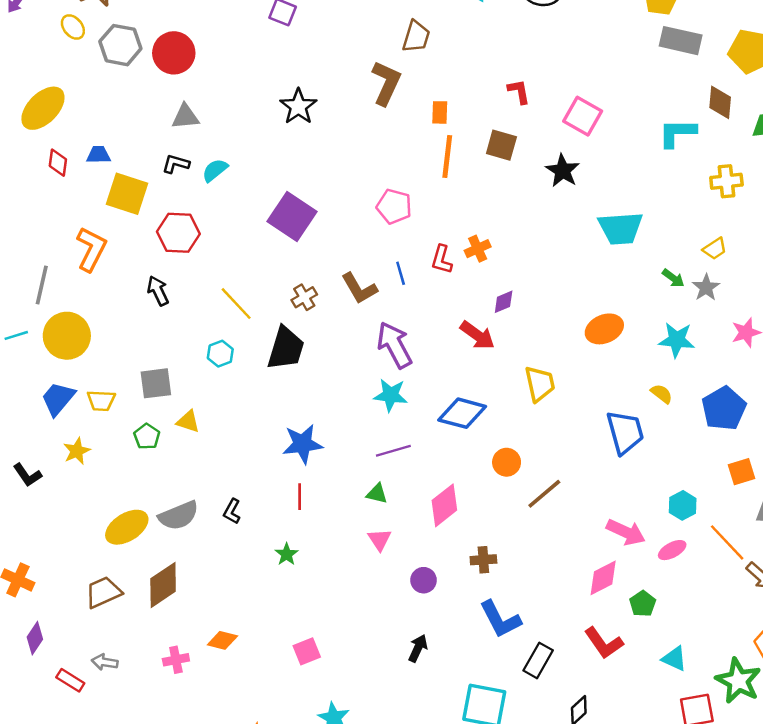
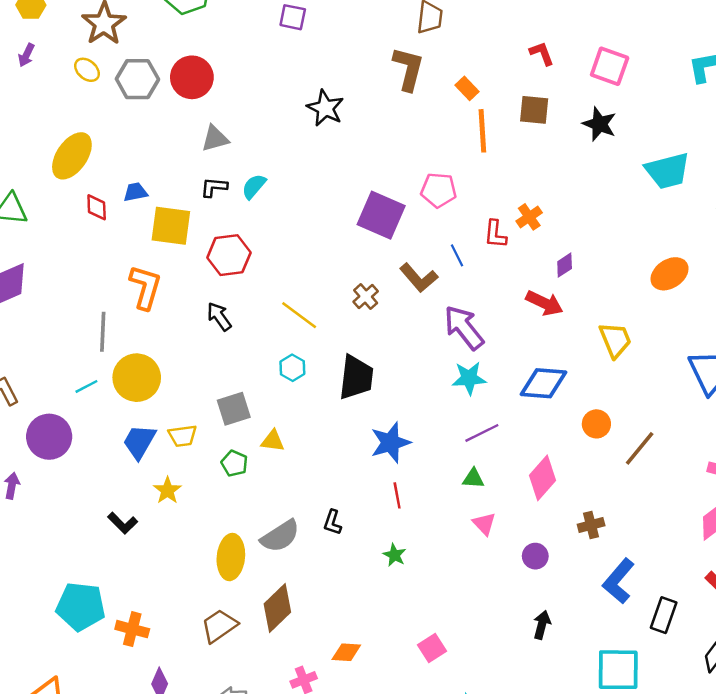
orange rectangle: (440, 112) -> (467, 88), turned -35
purple square: (292, 217) -> (381, 215), moved
black trapezoid: (286, 348) -> (356, 377), moved
yellow ellipse: (127, 527) -> (231, 557), turned -42
blue L-shape: (500, 619) -> (618, 581), turned 78

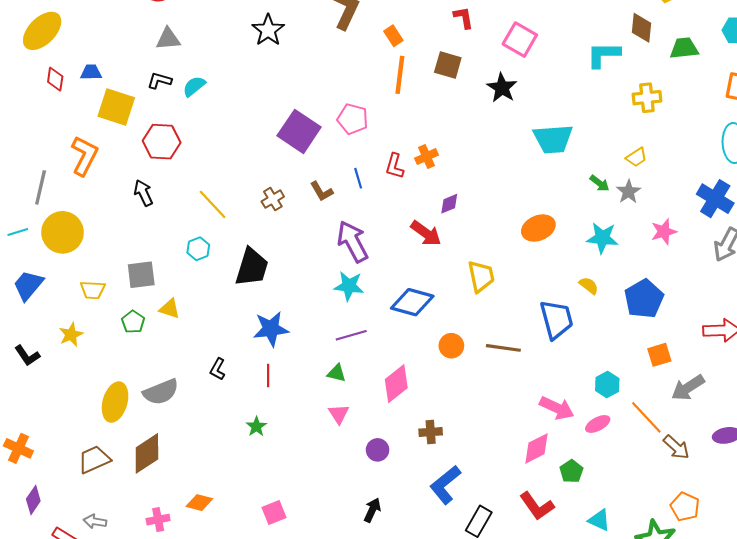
brown L-shape: (419, 278) -> (322, 191), size x0.7
blue trapezoid: (139, 442) -> (28, 285), moved
brown line: (640, 448) -> (503, 348), moved, turned 48
black L-shape: (332, 522) -> (218, 369), moved

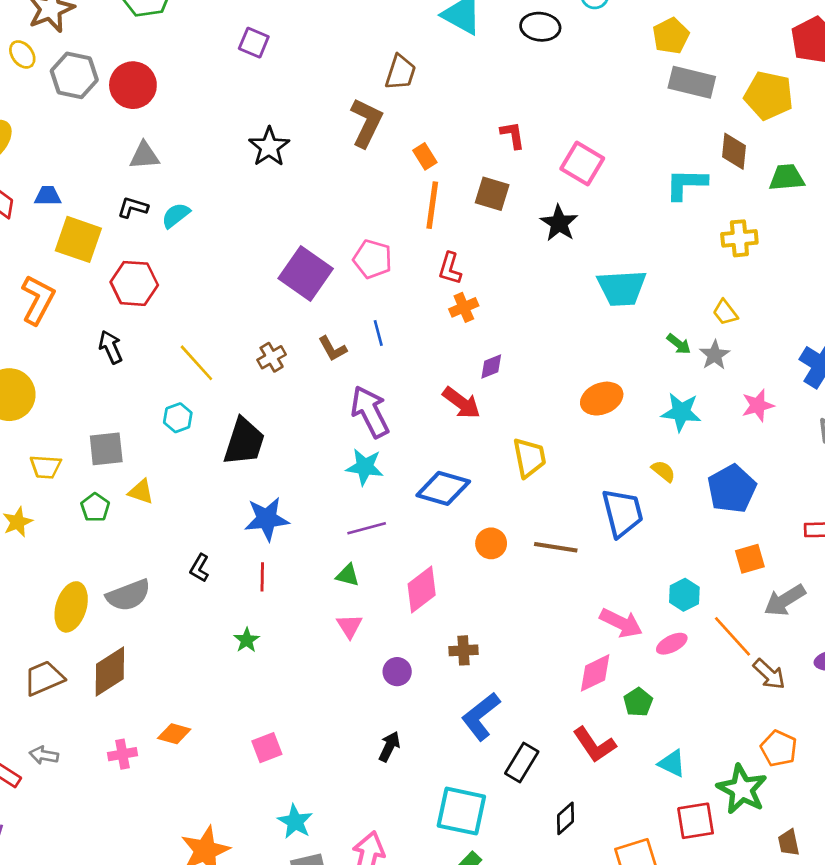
yellow trapezoid: (636, 157) -> (725, 312), turned 85
red L-shape: (395, 166) -> (450, 268), moved

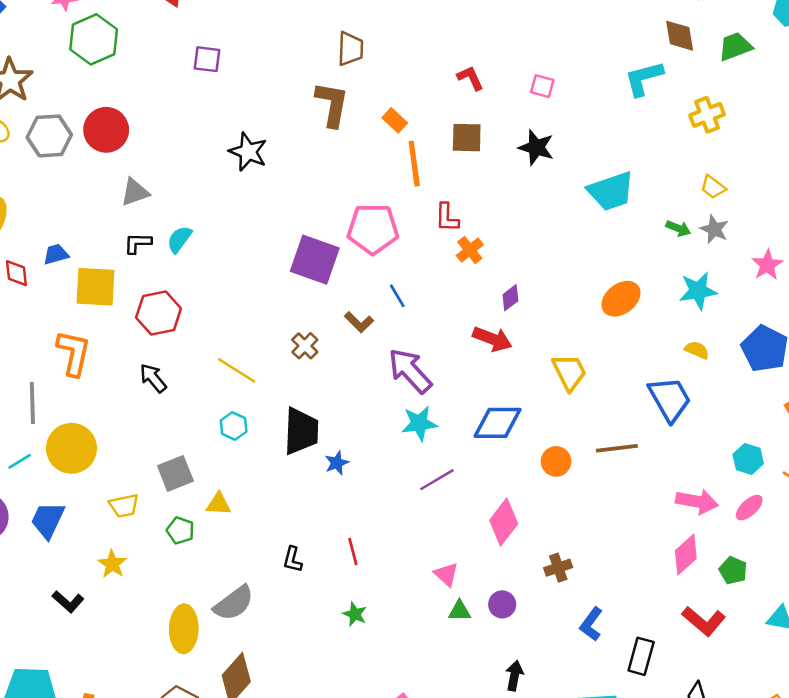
pink square: (582, 163) -> (542, 86), size x0.6
pink pentagon: (373, 259) -> (373, 229), size x1.4
blue star: (267, 519) -> (337, 463), moved, size x0.6
green triangle: (348, 575) -> (460, 611), moved
blue L-shape: (481, 716) -> (591, 624), size x0.7

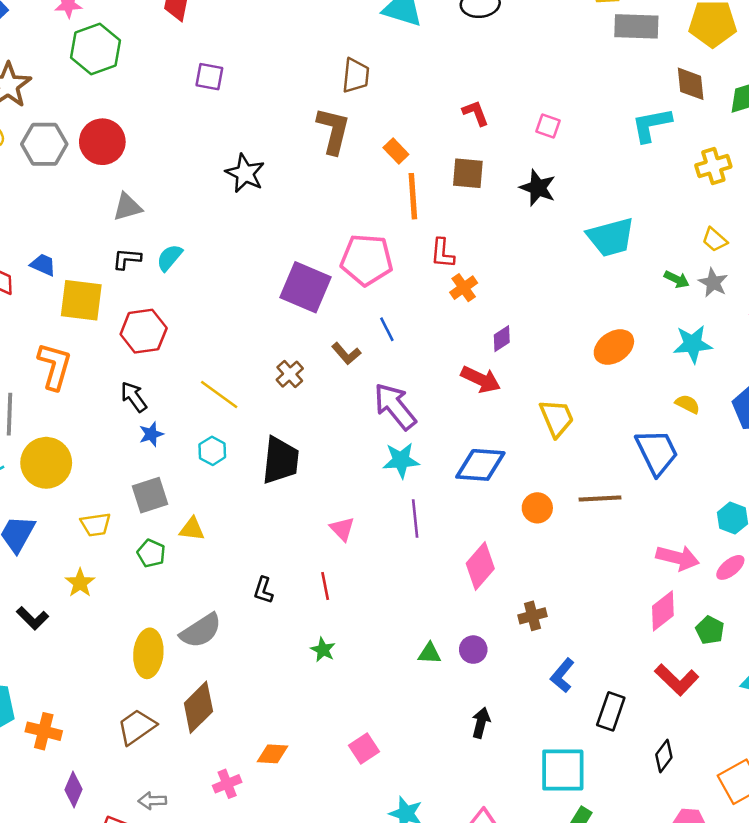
blue trapezoid: (56, 254) -> (43, 265), turned 36
blue star: (337, 463) -> (151, 434), moved
purple line: (437, 480) -> (415, 519), turned -69
pink triangle: (446, 574) -> (342, 529), moved

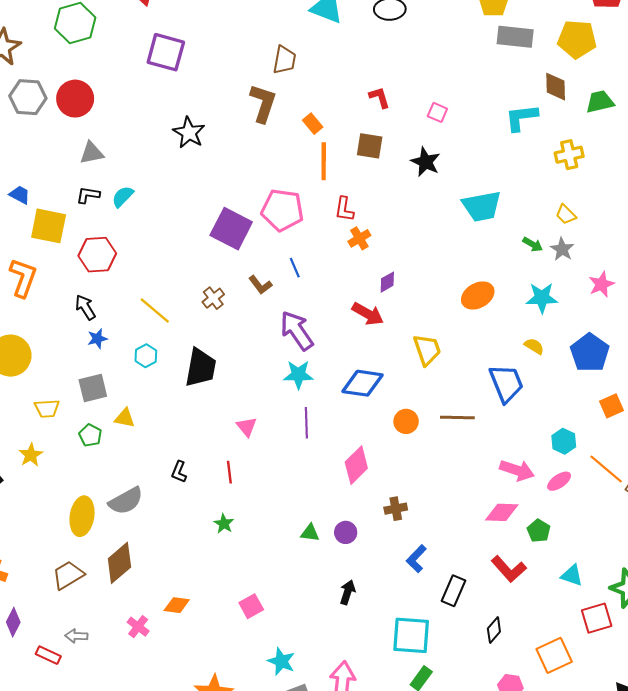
purple square: (209, 77) -> (166, 52), size x1.6
pink diamond: (663, 611) -> (502, 512), turned 36
pink cross: (227, 784) -> (138, 627), turned -35

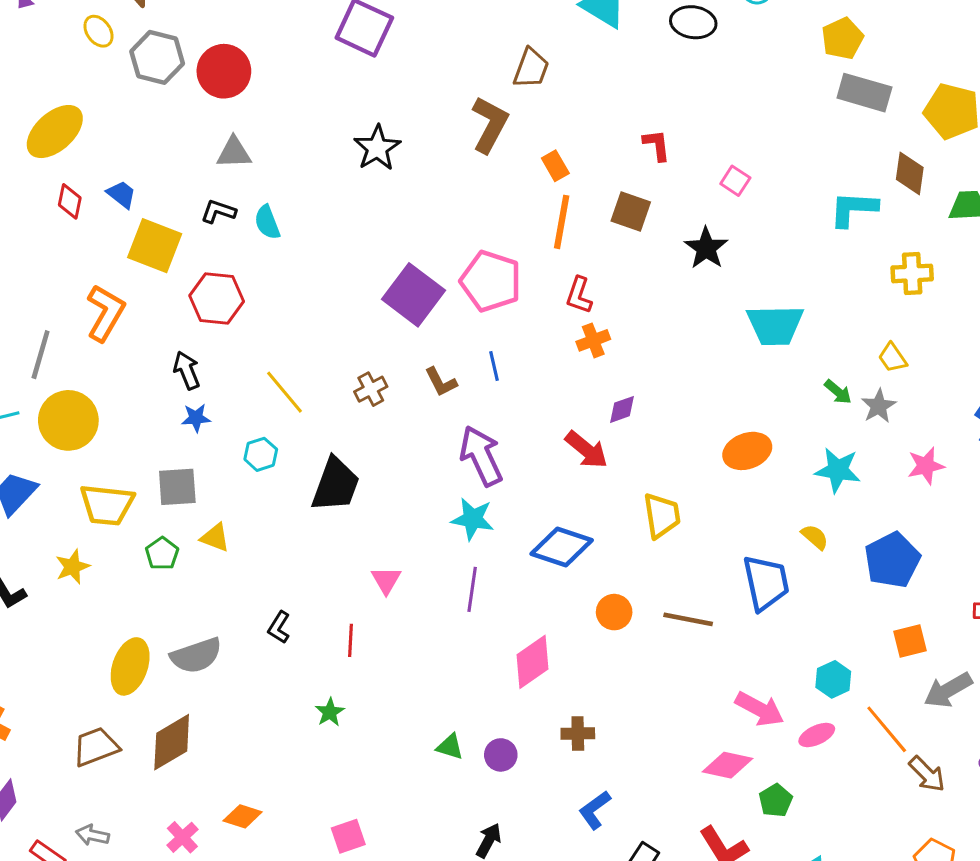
cyan semicircle: (123, 197) -> (267, 222), turned -75
yellow trapezoid: (47, 409) -> (107, 505), size x1.5

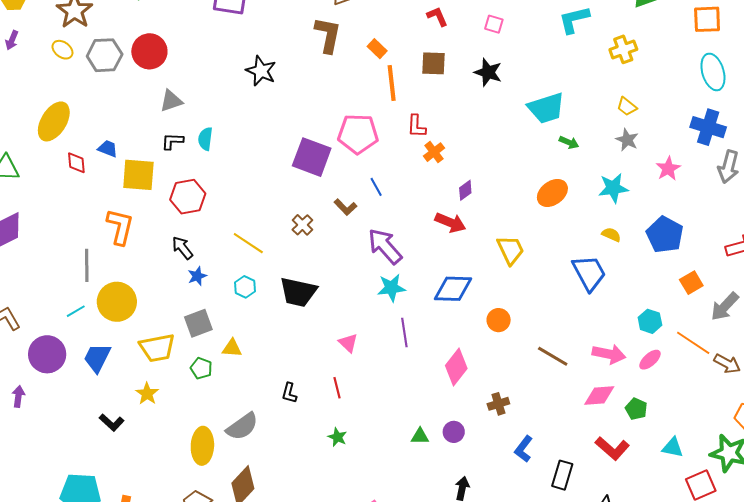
cyan semicircle: (267, 222) -> (205, 139), turned 45
green arrow: (838, 392) -> (569, 142), moved
black trapezoid: (336, 485) -> (298, 292), turned 99
brown line: (688, 619) -> (553, 356), moved, turned 36

